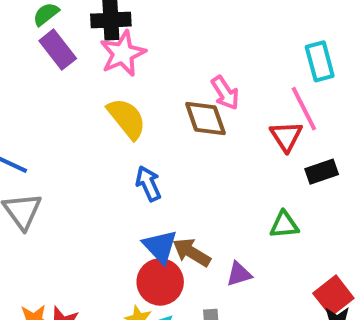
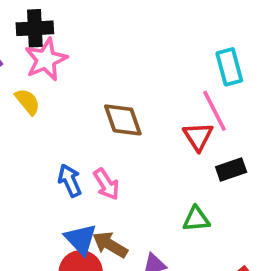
pink arrow: (225, 93) -> (106, 184), moved
yellow semicircle: (127, 118) -> (28, 102), moved, size x0.7

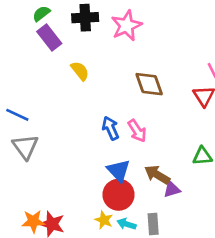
pink star: (46, 59) -> (127, 26), moved
brown arrow: (110, 245) -> (157, 175), moved

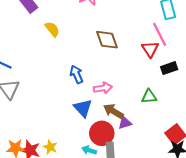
pink arrow: (137, 131) -> (103, 88), moved, turned -66
red circle: (119, 195) -> (102, 133), moved
yellow star: (104, 220) -> (50, 147), moved

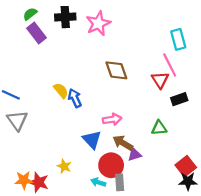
yellow semicircle: (52, 29) -> (61, 91), moved
blue arrow: (77, 74) -> (75, 98), moved
yellow star: (50, 147) -> (64, 166), moved

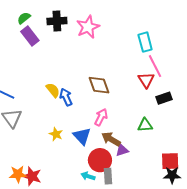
cyan rectangle: (178, 39) -> (145, 42), moved
brown diamond: (116, 70) -> (99, 85), moved
pink arrow: (112, 119) -> (101, 117), turned -54
yellow star: (64, 166) -> (56, 134), moved
red square: (186, 166) -> (170, 161), turned 36

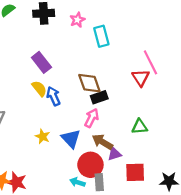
pink star: (88, 27) -> (77, 20), size x0.6
purple rectangle: (30, 36) -> (41, 62), moved
cyan rectangle: (145, 42) -> (101, 36), moved
black rectangle: (164, 98) -> (99, 97), moved
red square: (170, 161) -> (135, 172), moved

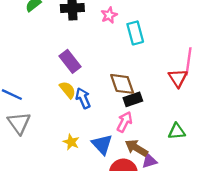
pink line: (150, 62) -> (189, 61), turned 35

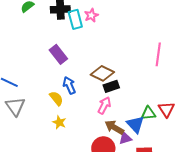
cyan rectangle: (135, 33) -> (75, 19), moved
red triangle: (178, 78) -> (166, 109), moved
brown diamond: (122, 84) -> (102, 73), turned -45
yellow semicircle: (68, 90) -> (56, 98), moved
blue triangle: (102, 144) -> (135, 124), moved

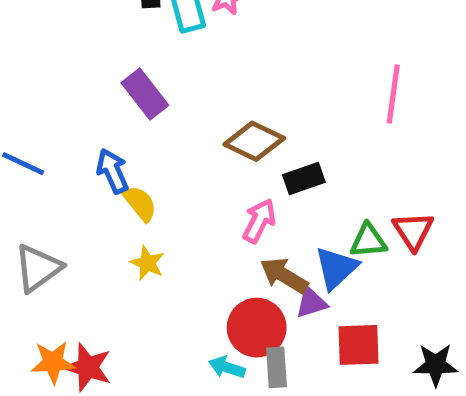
blue arrow: (69, 85) -> (113, 171), moved
black rectangle: (111, 86) -> (304, 179), moved
gray triangle: (15, 106) -> (38, 268), moved, turned 30
blue triangle: (135, 124) -> (336, 268), turned 30

